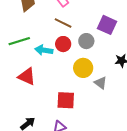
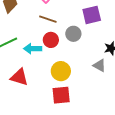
purple square: (107, 25) -> (92, 15), turned -30
yellow circle: (83, 68) -> (61, 71), moved
gray triangle: (101, 83) -> (99, 65), moved

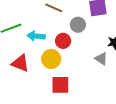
red circle: (51, 40) -> (63, 41), moved
yellow circle: (61, 71) -> (51, 59), moved

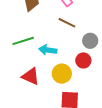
red circle: (63, 41) -> (83, 60), moved

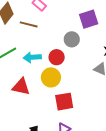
brown line: (67, 23) -> (29, 24), moved
red circle: (83, 60) -> (57, 57), moved

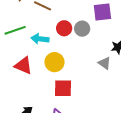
red circle: (57, 57) -> (64, 28), moved

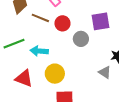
red circle: (64, 28) -> (62, 23), moved

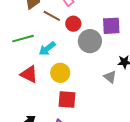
gray circle: (81, 39) -> (90, 41), size x1.5
cyan arrow: (39, 51) -> (47, 49), turned -48

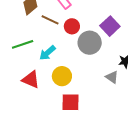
purple square: (111, 26) -> (110, 26), turned -36

